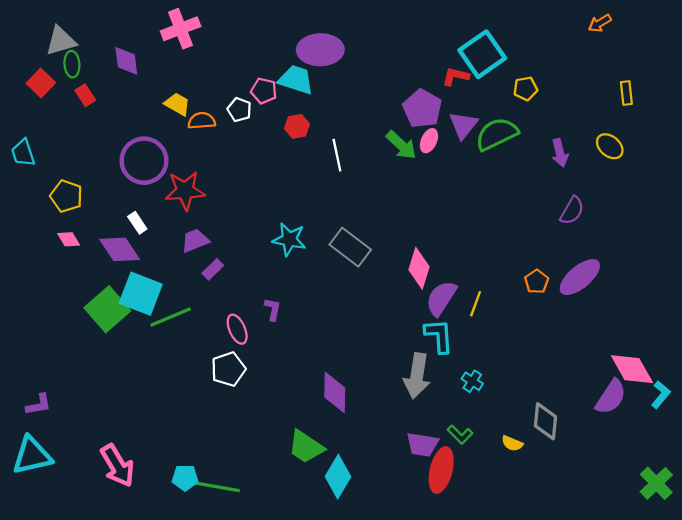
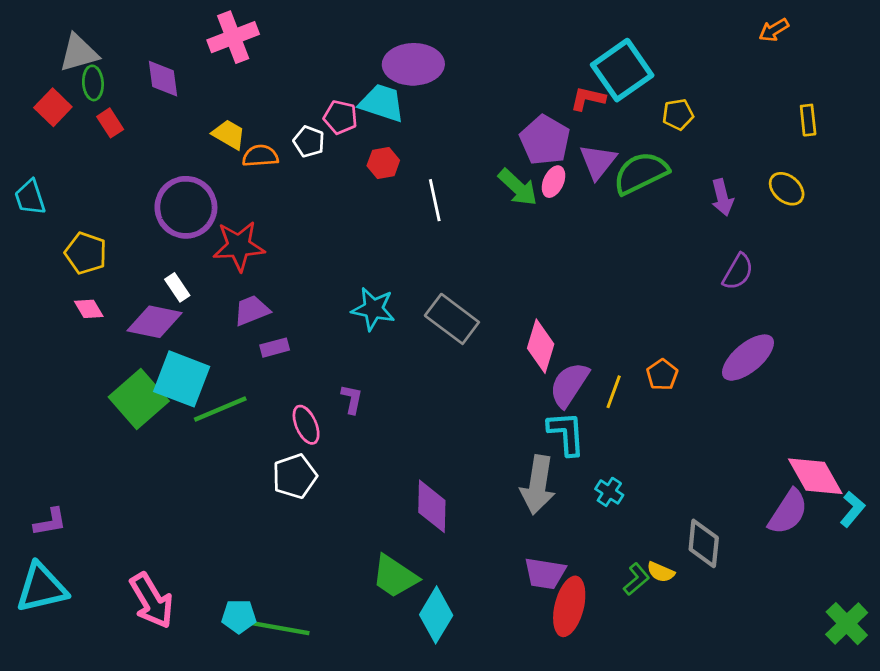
purple diamond: (120, 249) -> (154, 322), turned -45
purple rectangle: (213, 269) -> (275, 348), turned 30
orange pentagon: (537, 282) -> (662, 375), moved
green L-shape: (460, 435) -> (636, 579), moved, turned -85

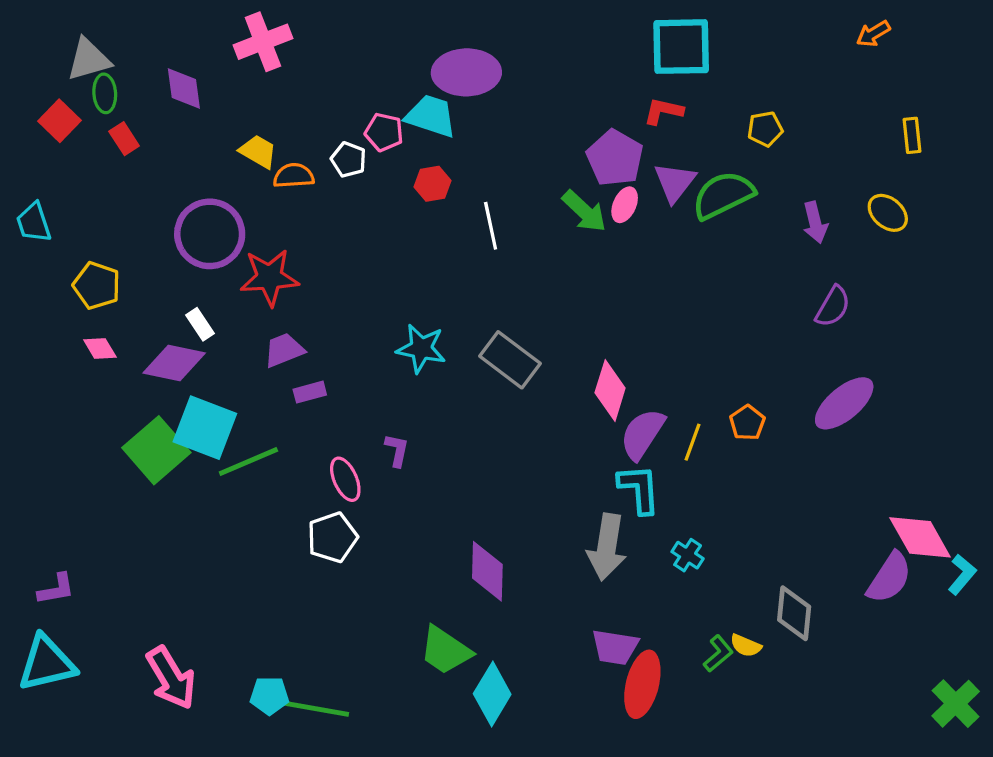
cyan square: (622, 70) -> (681, 47), moved, turned 34

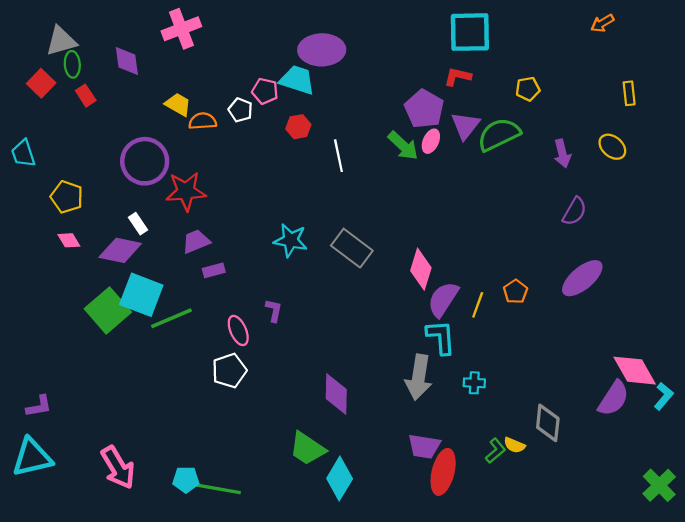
cyan cross: (688, 555) -> (474, 383), turned -30

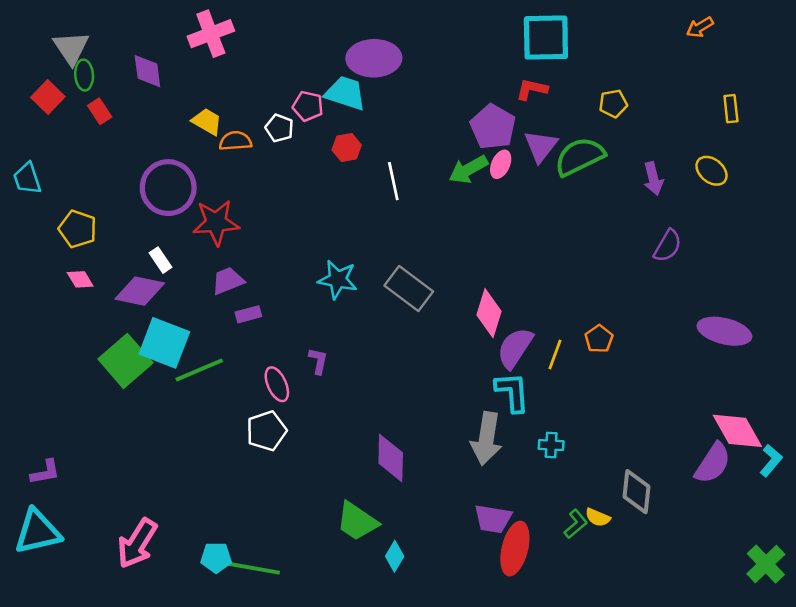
gray triangle: (61, 41) -> (71, 48), turned -48
green arrow: (403, 146) -> (468, 169), turned 108
purple ellipse: (582, 278) -> (724, 331), moved, turned 54
pink arrow: (118, 467) -> (137, 543), turned 63
cyan diamond: (340, 479) -> (395, 556), size x0.6

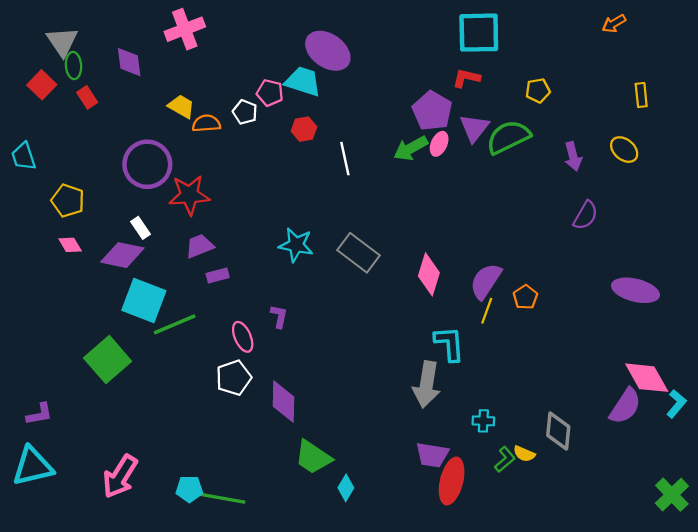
purple ellipse: (374, 58) -> (328, 51), turned 36
purple semicircle: (515, 348) -> (486, 281), moved
green square: (125, 361) -> (108, 360), moved
cyan cross: (551, 445) -> (483, 421), moved
purple diamond: (391, 458) -> (284, 402), moved

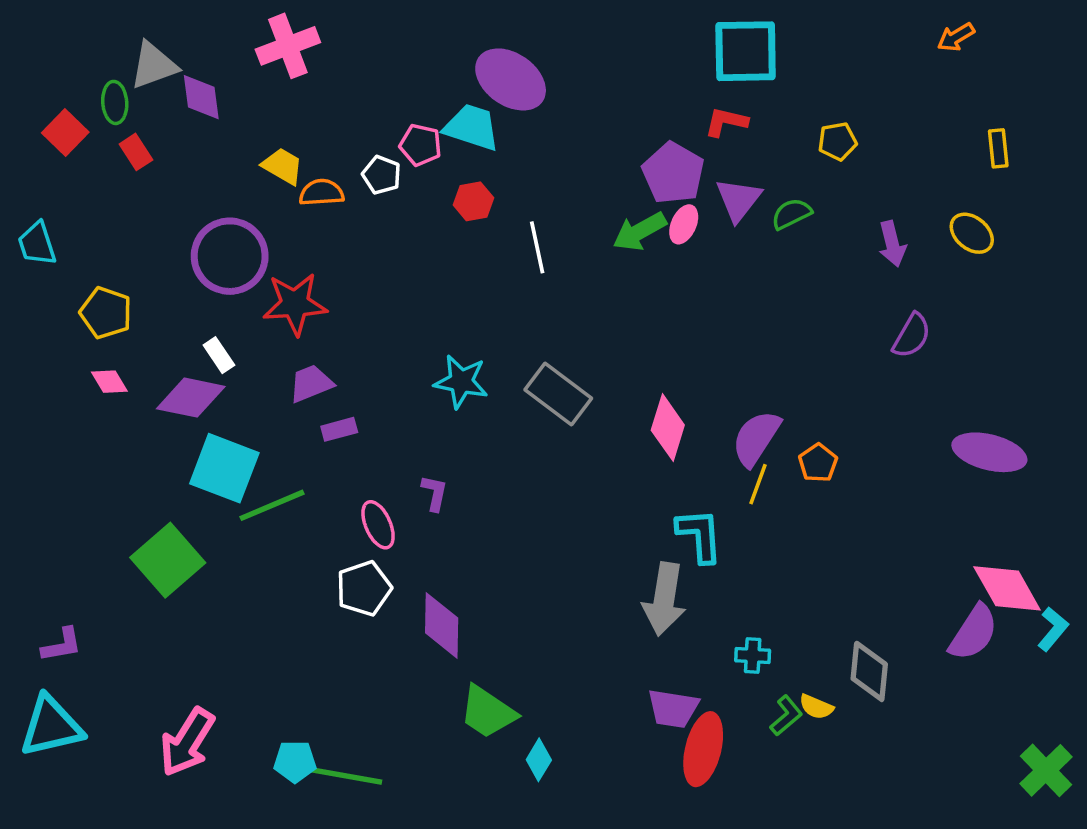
gray triangle: (62, 42) -> (154, 65), moved, turned 44
green semicircle: (508, 137) -> (791, 214), size x0.6

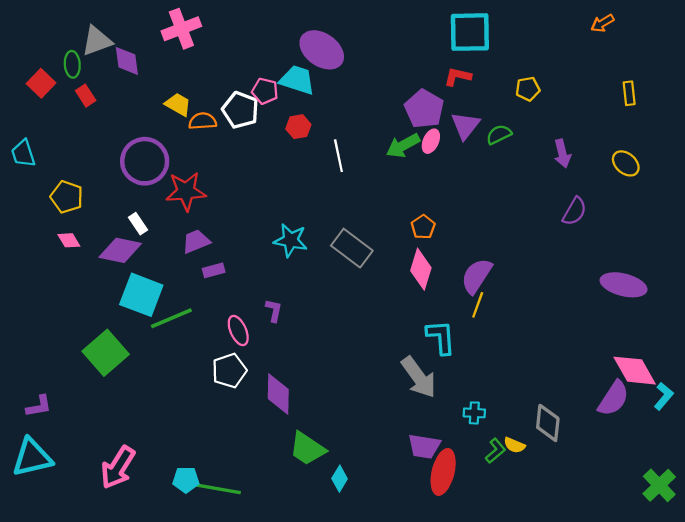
white pentagon: (382, 175) -> (240, 110), size x1.5
yellow ellipse: (972, 233) -> (626, 163), moved
orange pentagon: (818, 463) -> (423, 227), moved
gray arrow: (664, 599) -> (419, 377), turned -45

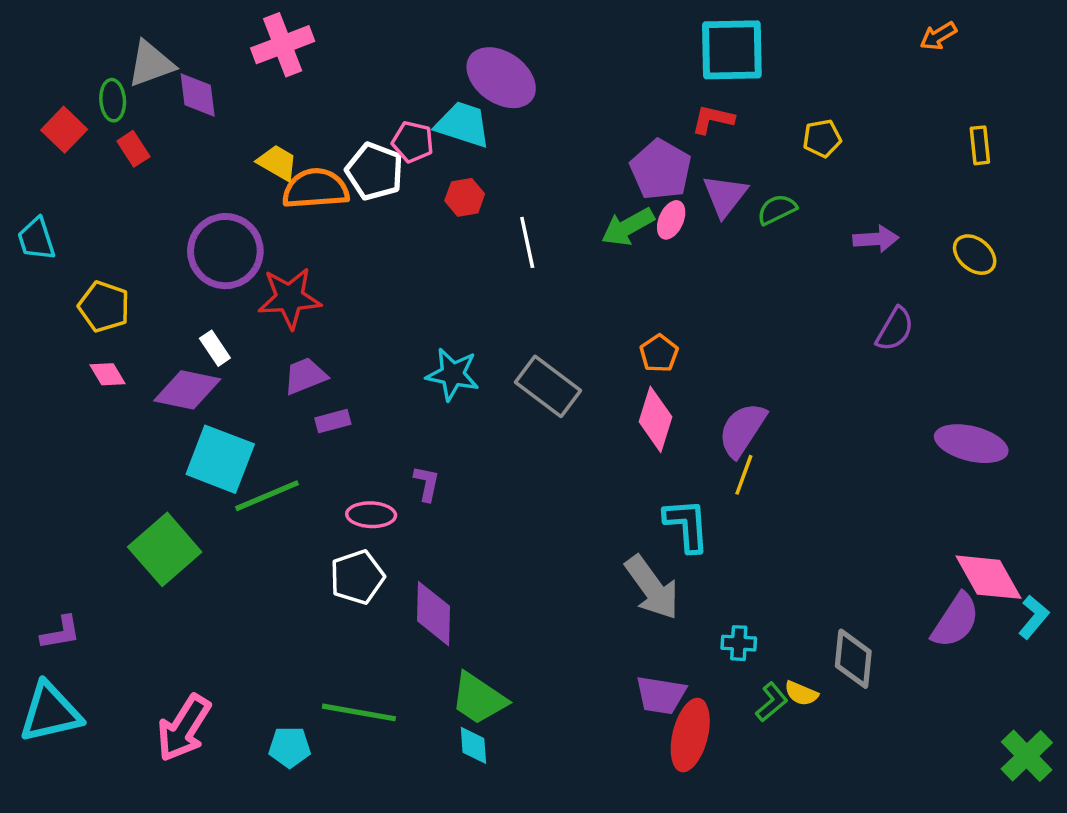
orange semicircle: (203, 121) -> (316, 189), size x1.5
purple arrow: (562, 153) -> (876, 239), turned -80
pink ellipse: (238, 330) -> (371, 515), turned -64
cyan diamond: (340, 479) -> (473, 745), moved, turned -35
green line: (217, 489) -> (359, 712), moved

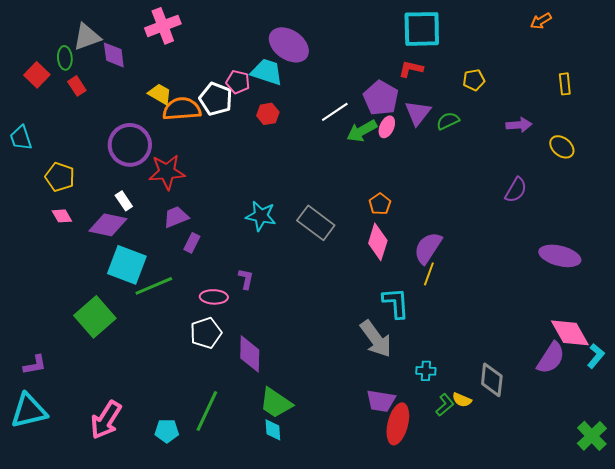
purple arrow: (876, 239) -> (519, 125), moved
white line: (527, 242) -> (335, 112), moved, turned 68
purple rectangle: (333, 421) -> (192, 243), turned -48
green line: (359, 712) -> (207, 411), turned -75

